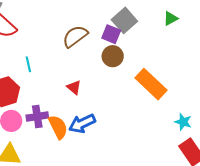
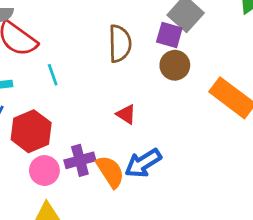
brown semicircle: (75, 36) -> (120, 44), turned 132
cyan line: (28, 64) -> (53, 75), moved

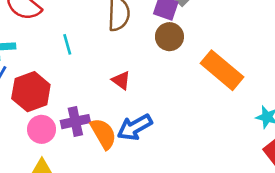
cyan line: (53, 75) -> (67, 44), moved

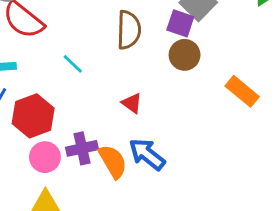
cyan line: (67, 44) -> (73, 64), turned -30
orange rectangle: (222, 70) -> (242, 91), size x0.7
blue arrow: (135, 127) -> (147, 154), turned 68

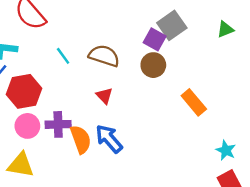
brown semicircle: (129, 30) -> (104, 56), moved, turned -84

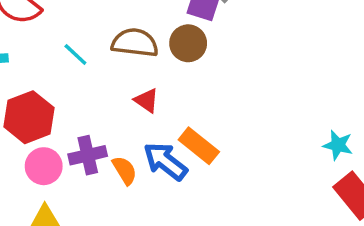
brown circle: (153, 65) -> (188, 43), moved
orange rectangle: (194, 102) -> (199, 146), moved
orange semicircle: (81, 139) -> (125, 170), size x0.7

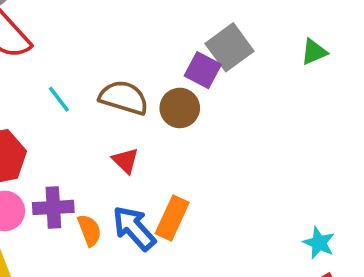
orange rectangle: (199, 146) -> (172, 218), turned 66

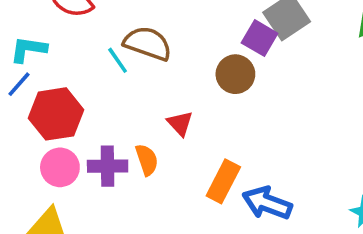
brown semicircle: (124, 98) -> (148, 43), moved
blue arrow: (134, 228) -> (267, 203), moved, turned -30
orange semicircle: (89, 230) -> (147, 160), moved

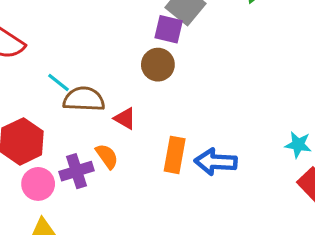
brown semicircle: (148, 43) -> (84, 99), moved

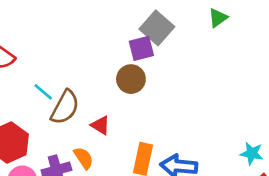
purple square: (169, 29) -> (141, 48), turned -30
brown semicircle: (84, 99) -> (65, 107), turned 114

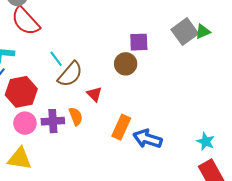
gray square: (157, 28) -> (185, 32), moved

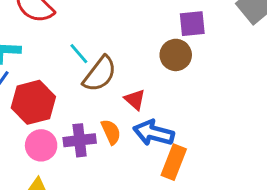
orange rectangle: (121, 127) -> (174, 162), moved
blue arrow: (148, 139) -> (153, 133), moved

